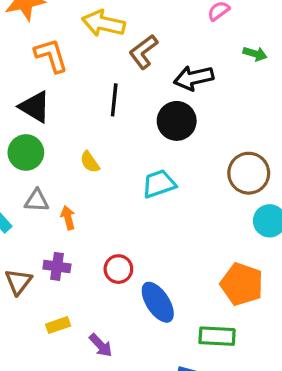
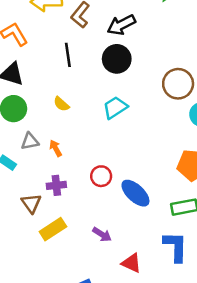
yellow rectangle: (58, 325) -> (53, 229), moved, size x1.5

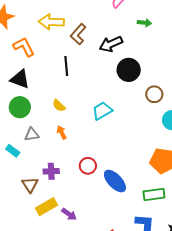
black circle: (117, 59) -> (129, 70), moved
brown circle: (178, 84) -> (154, 94), size x0.7
orange arrow: (56, 148) -> (62, 132), moved
purple arrow: (102, 234) -> (69, 214), moved

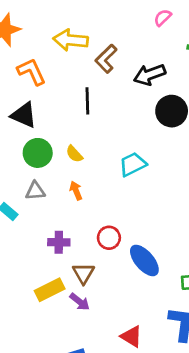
green circle: (20, 107) -> (38, 153), moved
brown triangle: (30, 185) -> (83, 273), moved

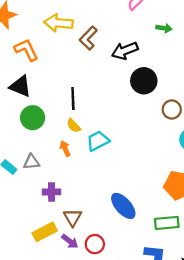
black line: (87, 101) -> (73, 98), moved
yellow semicircle: (74, 154) -> (74, 126), moved
cyan trapezoid: (133, 164) -> (98, 141), moved
gray triangle: (35, 191) -> (31, 162), moved
red circle: (109, 238) -> (95, 244), moved

